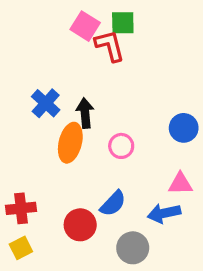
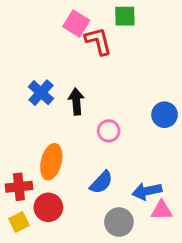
green square: (123, 23) -> (125, 16), moved
orange ellipse: (70, 143) -> (51, 162), moved
pink triangle: (180, 184) -> (162, 210), moved
red circle: (80, 225) -> (48, 207), moved

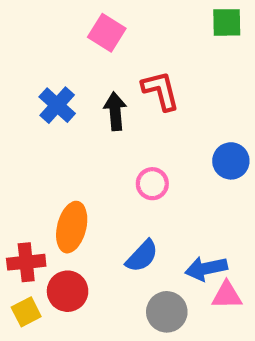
green square: (125, 16) -> (227, 22), moved
red L-shape: (98, 41) -> (161, 91), moved
blue cross: (41, 93) -> (57, 105), moved
black arrow: (76, 101) -> (115, 111), moved

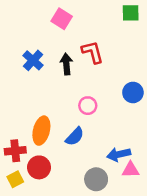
blue semicircle: (142, 256) -> (75, 136), moved

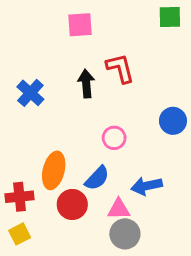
pink square: (62, 19) -> (80, 25), turned -36
blue cross: (33, 60) -> (30, 93), moved
blue arrow: (119, 154) -> (147, 186), moved
red circle: (39, 167) -> (72, 204), moved
pink triangle: (131, 170) -> (119, 209), moved

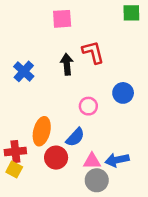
blue circle: (173, 121) -> (123, 93), moved
blue arrow: (147, 186) -> (117, 160), moved
yellow square: (20, 234) -> (14, 170), moved, turned -35

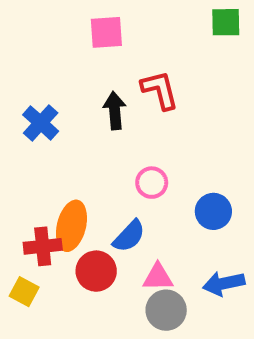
blue circle: (123, 93) -> (213, 211), moved
red cross: (15, 152) -> (43, 246), moved
blue arrow: (117, 160) -> (224, 283), moved

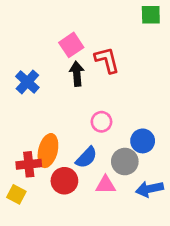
pink square: (106, 32) -> (71, 45), moved, turned -30
gray circle: (166, 310) -> (125, 162), moved

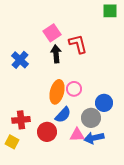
orange ellipse: (48, 151) -> (57, 92), moved
blue arrow: (149, 189) -> (94, 138), moved

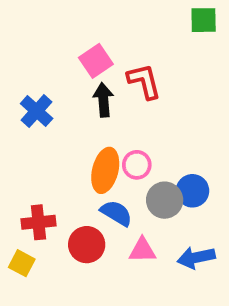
blue semicircle: (63, 115) -> (116, 213), turned -102
gray circle: (91, 118) -> (165, 200), moved
blue arrow: (94, 138) -> (196, 258), moved

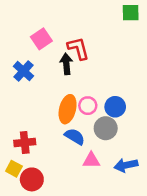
pink square: (96, 61) -> (41, 39), moved
red L-shape: (144, 81) -> (78, 48), moved
blue circle: (192, 191) -> (115, 107), moved
red circle: (87, 245) -> (32, 179), moved

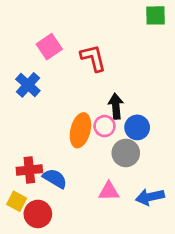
black arrow: (66, 64) -> (116, 106), moved
blue semicircle: (75, 137) -> (55, 178), moved

